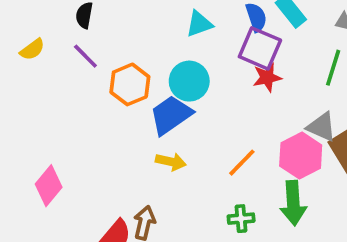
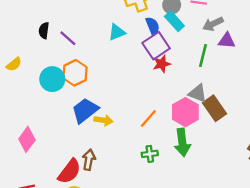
purple square: (260, 48) -> (156, 46), turned 36
yellow semicircle: (32, 49) -> (14, 64), moved
purple line: (85, 56) -> (68, 38), moved
cyan circle: (189, 81) -> (52, 79), moved
blue trapezoid: (171, 115) -> (85, 110), moved

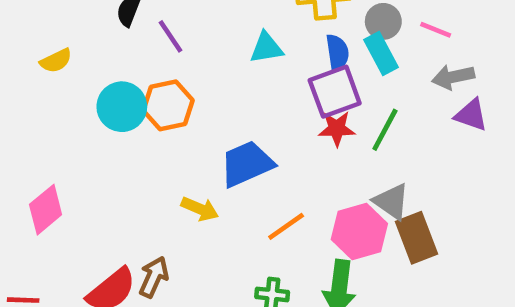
green line: (203, 55) -> (385, 130), moved
blue trapezoid: (85, 110) -> (247, 164), moved

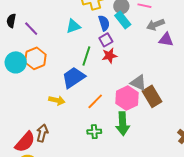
purple square: (335, 92) -> (106, 40), size x0.6
green line: (385, 130) -> (86, 56), moved

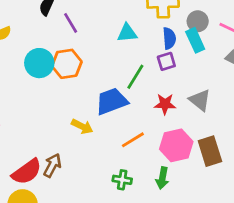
red star: (109, 56) -> (165, 104), moved
gray triangle: (138, 83) -> (200, 100), moved
green arrow: (123, 124) -> (162, 178), size x0.7

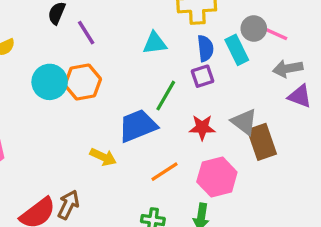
gray circle: (198, 21) -> (254, 29), moved
brown rectangle: (210, 151) -> (262, 142), moved

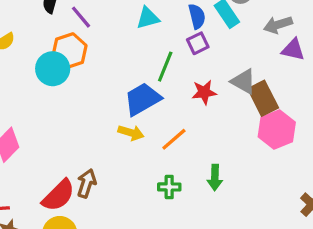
orange hexagon: (83, 82) -> (70, 51), moved
yellow arrow: (103, 157) -> (131, 133), moved
pink hexagon: (217, 177) -> (277, 129), moved

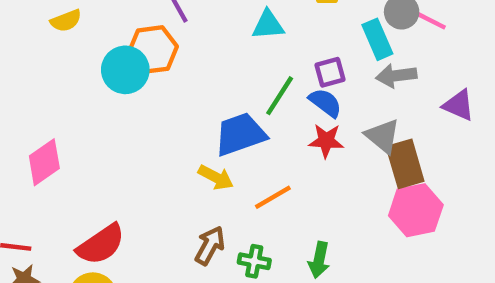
blue semicircle: (197, 16) -> (325, 103), moved, turned -50
gray arrow: (278, 25) -> (396, 76), moved
brown arrow: (87, 183) -> (210, 245), moved

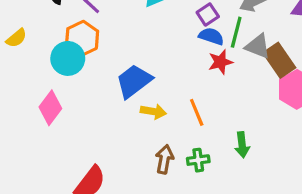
green line: (280, 96) -> (236, 32), moved
blue trapezoid: (240, 134) -> (134, 81), moved
pink diamond: (44, 162) -> (50, 108), moved
orange line: (273, 197) -> (197, 112), turned -64

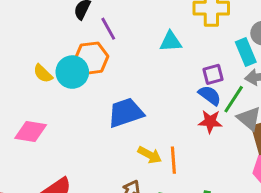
yellow semicircle: (16, 38) -> (43, 74), moved, turned 65
pink diamond: (50, 108) -> (31, 131), moved, turned 44
yellow arrow: (153, 111) -> (150, 155), moved

